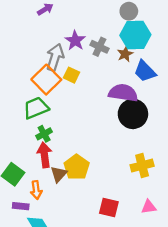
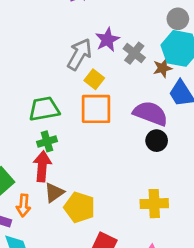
orange square: (46, 80) -> (96, 109), moved, turned 32
black circle: (133, 114) -> (157, 141), size x0.6
yellow pentagon: (77, 167) -> (80, 207), moved, turned -30

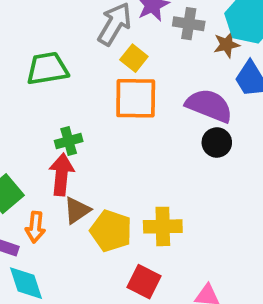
gray cross: (134, 53) -> (189, 24), turned -30
green trapezoid: (44, 109) -> (47, 69), moved
yellow cross: (154, 204) -> (163, 226), moved

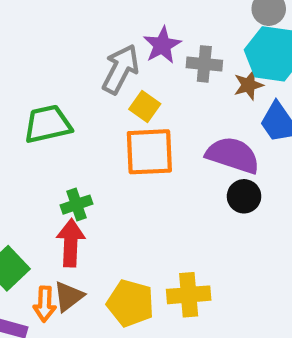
brown triangle: (77, 210) -> (69, 296), moved

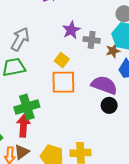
gray arrow: (121, 69) -> (20, 39), moved
green cross: (77, 205) -> (27, 107), size x1.6

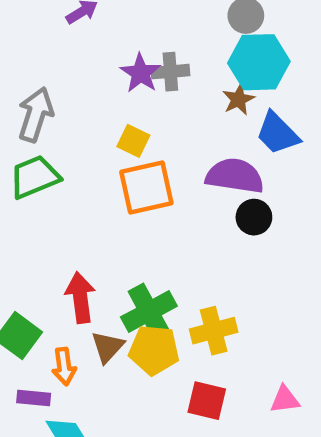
gray cross: (92, 40) -> (170, 72), moved
green cross: (27, 107) -> (149, 312), moved
brown triangle: (22, 152) -> (108, 347), moved

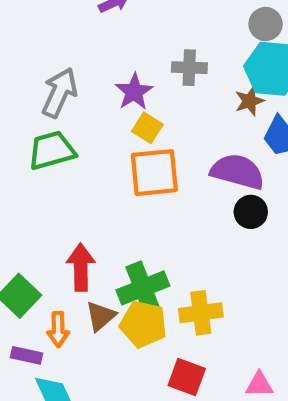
purple star: (141, 73) -> (134, 92), moved

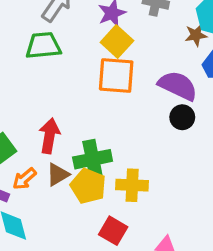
yellow square: (147, 128) -> (117, 42), size x1.4
orange arrow: (58, 329) -> (24, 179), turned 40

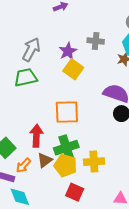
orange square: (116, 75) -> (67, 112), moved
red square: (113, 231) -> (75, 192), moved

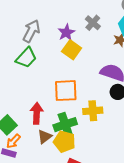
gray cross: (96, 41) -> (93, 23), turned 35
green trapezoid: (26, 77) -> (26, 58), turned 145
yellow cross: (94, 162) -> (93, 111), moved
orange arrow: (23, 165) -> (13, 141), moved

